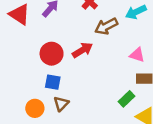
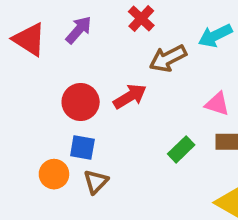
green rectangle: (126, 99) -> (181, 149), moved
orange circle: (35, 108) -> (54, 174), moved

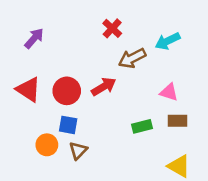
purple arrow: (79, 30) -> (34, 38), moved
red triangle: (29, 39) -> (28, 89), moved
green rectangle: (181, 149) -> (142, 126), turned 30

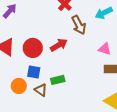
brown arrow: (132, 58) -> (79, 25), turned -90
green rectangle: (142, 126) -> (58, 80), moved
brown triangle: (78, 151) -> (41, 90), turned -40

